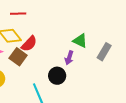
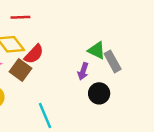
gray rectangle: (104, 52) -> (113, 61), moved, turned -60
black circle: (57, 76) -> (99, 93), moved

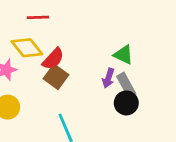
gray rectangle: (113, 61) -> (126, 85), moved
brown square: (20, 70) -> (56, 77), moved

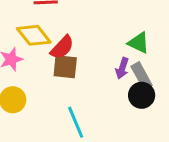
brown square: (56, 77) -> (65, 67), turned -30

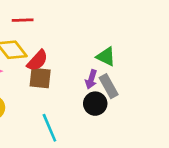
black circle: (142, 95) -> (95, 104), moved

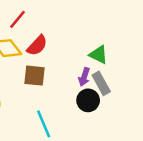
red line: (23, 20) -> (18, 19), turned -48
red semicircle: (37, 61) -> (37, 45), moved

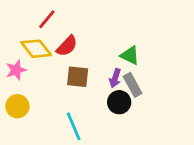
brown square: (34, 76) -> (78, 77), moved

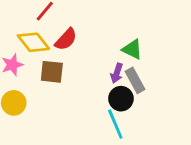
brown square: (78, 77) -> (52, 72), moved
cyan line: (74, 126) -> (115, 124), moved

